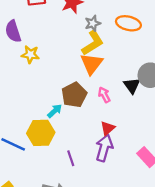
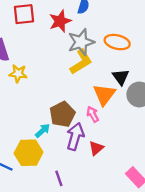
gray star: (93, 23) -> (81, 42), size x1.6
orange triangle: (92, 64) -> (104, 94), moved
black triangle: (132, 86) -> (121, 77), moved
purple arrow: (104, 148) -> (75, 136), moved

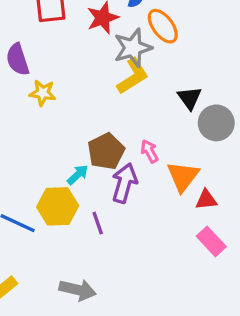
orange ellipse: (117, 42) -> (163, 26), moved, turned 40
orange triangle: (104, 94) -> (183, 176), moved
red triangle: (96, 148) -> (206, 200), moved, turned 35
purple line: (59, 178) -> (98, 223), moved

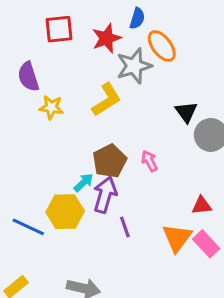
yellow L-shape: (133, 76) -> (107, 100), moved
orange triangle: (183, 176) -> (177, 238), moved
purple arrow: (124, 183) -> (105, 195), moved
purple line: (98, 223) -> (125, 227), moved

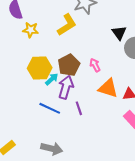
yellow hexagon: (65, 212) -> (40, 68), moved
blue line: (28, 227) -> (50, 108), moved
orange triangle: (177, 238) -> (108, 88), moved, turned -50

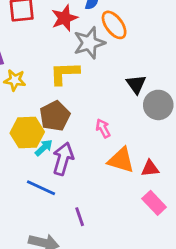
yellow L-shape: (67, 25) -> (64, 73), turned -150
brown pentagon: (69, 65) -> (55, 116), moved
purple line: (79, 108) -> (80, 217), moved

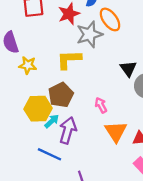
orange triangle: (121, 160) -> (116, 131), turned 40

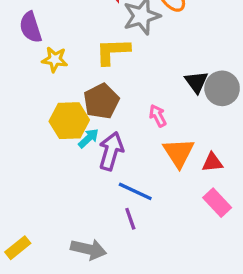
black triangle: (128, 69) -> (196, 82), moved
blue line: (49, 154) -> (135, 191), moved

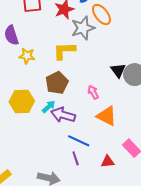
yellow hexagon: (69, 121) -> (22, 101), moved
purple arrow: (111, 151) -> (63, 115), turned -90
orange triangle: (179, 153) -> (107, 116), turned -30
red triangle: (212, 162) -> (108, 161), moved

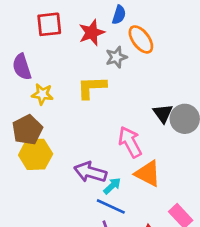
gray star: (83, 28) -> (116, 57), size x0.7
brown pentagon: (57, 83) -> (27, 130), moved
pink arrow: (93, 92) -> (130, 142), size x1.6
cyan arrow: (49, 107) -> (112, 186), moved

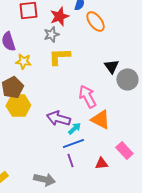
gray star: (116, 57) -> (51, 34), moved
black triangle: (163, 113) -> (111, 66), moved
blue line: (111, 206) -> (73, 143), turned -45

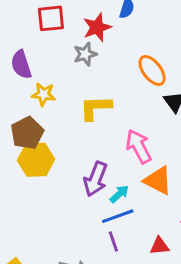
orange ellipse: (95, 21) -> (152, 70), moved
yellow L-shape: (59, 56) -> (96, 108), moved
purple arrow: (58, 118) -> (96, 179), turned -85

